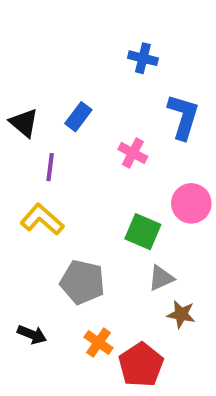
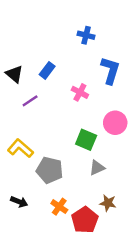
purple line: (50, 167) -> (30, 101), turned 49
yellow L-shape: (42, 220) -> (20, 148), moved
brown star: (181, 314) -> (108, 203), moved

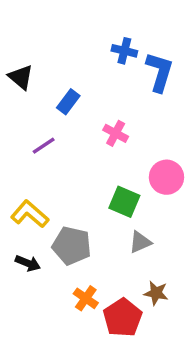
blue L-shape: (110, 70) -> (159, 72), moved
black triangle: (14, 74) -> (21, 77), moved
black arrow: (19, 202) -> (28, 263), moved

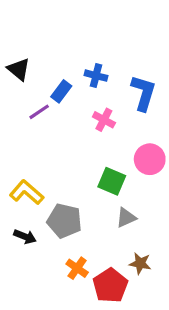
blue cross: (124, 51) -> (96, 76), moved
blue L-shape: (159, 72) -> (143, 93), moved
purple line: (44, 146) -> (39, 112), moved

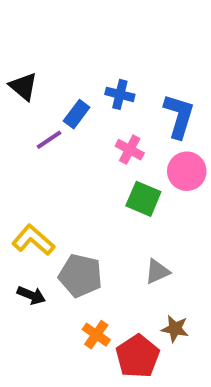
pink circle: (150, 159) -> (187, 171), moved
green square: (112, 181) -> (143, 199), moved

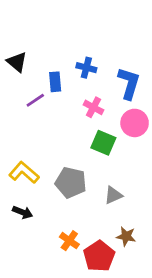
blue rectangle: (77, 114) -> (55, 82), turned -42
gray pentagon: (80, 276) -> (71, 182), moved

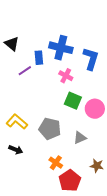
blue cross: (86, 68) -> (61, 48), size x1.6
pink circle: (135, 123) -> (95, 109), moved
brown star: (126, 236) -> (97, 166), moved
orange cross: (69, 241) -> (56, 163), moved

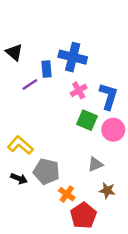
blue L-shape: (91, 59) -> (108, 96), moved
pink cross: (66, 76) -> (79, 90), turned 32
gray pentagon: (50, 129) -> (46, 171), moved
brown star: (97, 166) -> (107, 190), moved

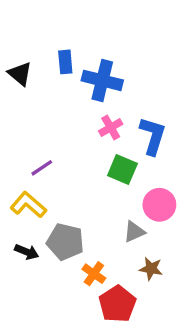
blue rectangle: (46, 69) -> (65, 62), moved
purple line: (30, 84) -> (42, 168), moved
pink circle: (113, 130) -> (159, 205), moved

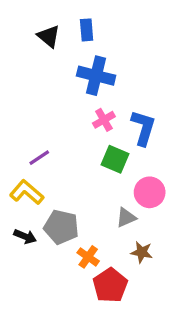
blue rectangle: (65, 62) -> (87, 30), moved
black triangle: (20, 74) -> (49, 36), moved

